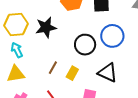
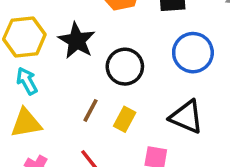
black star: (46, 27) -> (77, 41), turned -30
black circle: (85, 45) -> (125, 67), moved

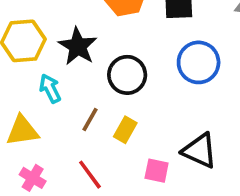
cyan arrow: (27, 81) -> (50, 89), moved
black triangle: (186, 117) -> (200, 151), moved

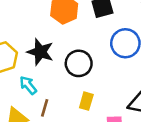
brown line: (90, 120) -> (45, 108), moved

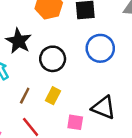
brown line: (45, 108) -> (25, 96), moved

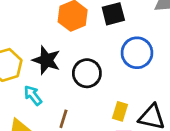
yellow rectangle: (53, 96) -> (120, 111), moved

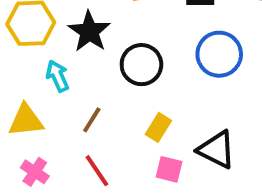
yellow rectangle: (120, 111) -> (158, 127), moved

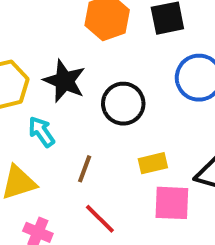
yellow rectangle: (158, 127) -> (153, 163), turned 56
pink square: (169, 169) -> (172, 203), size x1.4

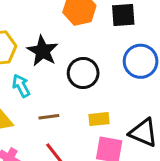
brown line: (85, 169) -> (49, 117), turned 54

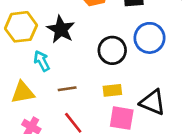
black circle: (83, 73) -> (112, 50), moved

